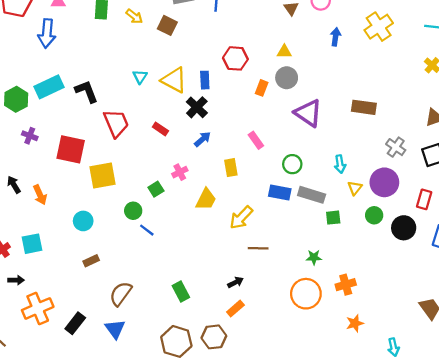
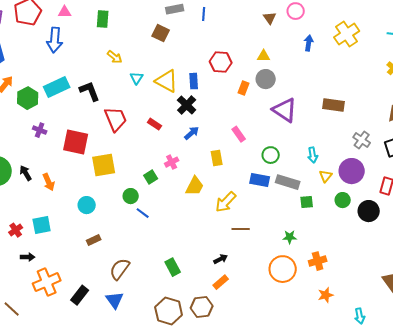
yellow arrow: (134, 16) -> (115, 57), moved

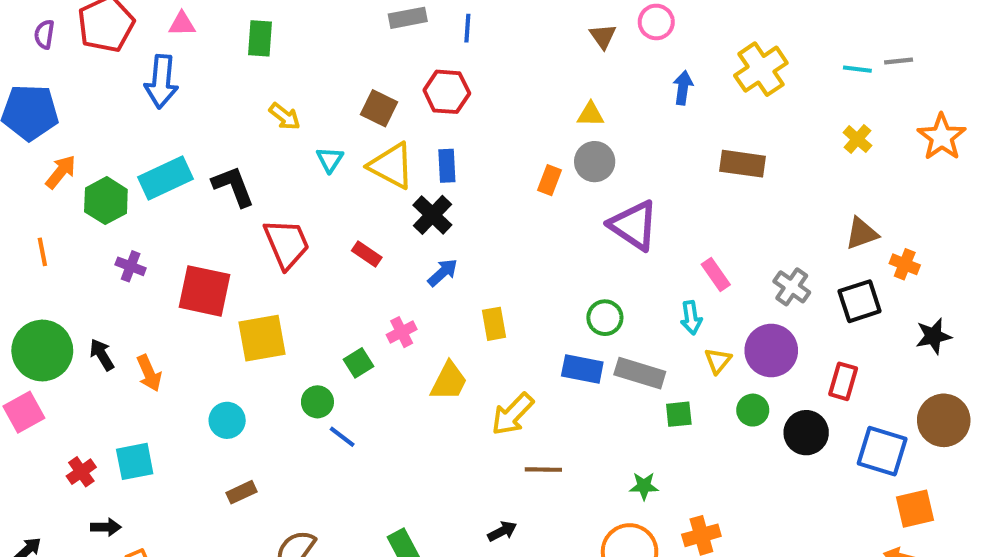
brown square: (161, 33) -> (379, 108), moved
red hexagon: (221, 62) -> (447, 92), moved
brown rectangle: (334, 105) -> (742, 164), moved
pink rectangle: (239, 134) -> (716, 275), moved

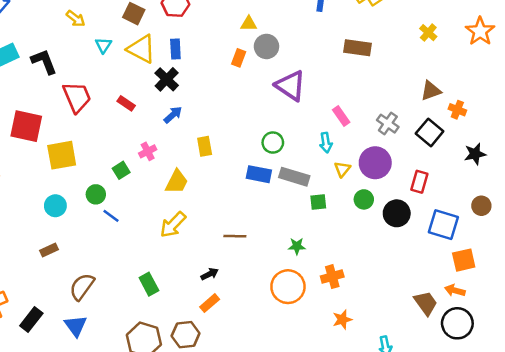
yellow triangle: (591, 114) -> (249, 24), moved
black square: (860, 301) -> (430, 132), turned -32
yellow arrow: (513, 414) -> (173, 225), moved
cyan circle: (227, 420) -> (55, 206), moved
brown circle: (944, 420) -> (481, 206), size x0.6

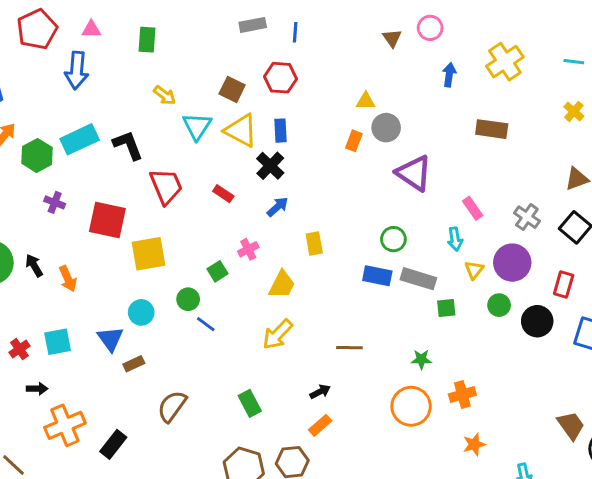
cyan triangle: (103, 45) -> (197, 126), size x1.5
blue triangle: (76, 326) -> (110, 339), moved

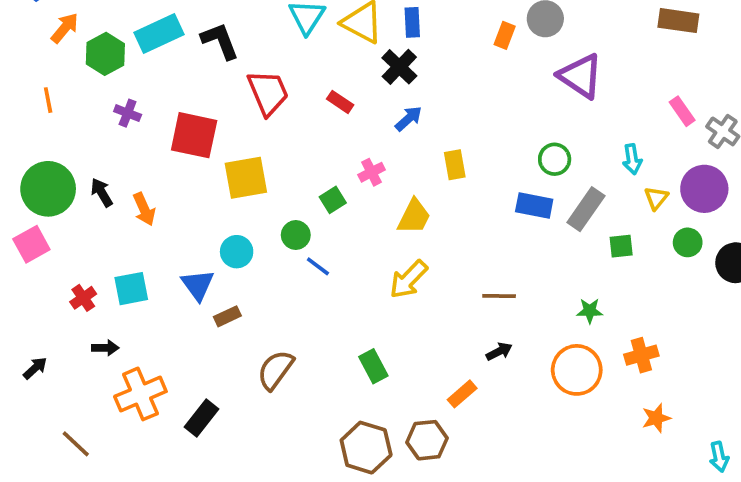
pink rectangle: (473, 208) -> (682, 111), moved
gray rectangle: (418, 279) -> (586, 209), turned -72
black arrow: (320, 392) -> (499, 351), moved

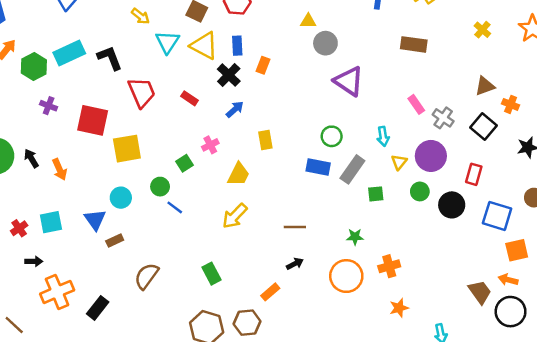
orange rectangle: (505, 35) -> (263, 65), moved

